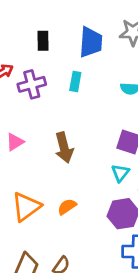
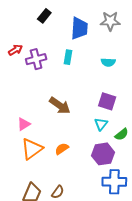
black rectangle: (43, 41) -> (44, 16), moved, turned 40
pink triangle: (15, 142) -> (24, 124), moved
brown arrow: (64, 148) -> (60, 106), turned -40

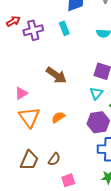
cyan rectangle: (68, 57) -> (64, 28), turned -32
orange triangle: (32, 149) -> (29, 117), turned -30

